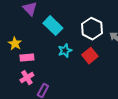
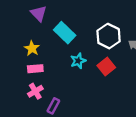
yellow star: (15, 44) -> (32, 48), moved

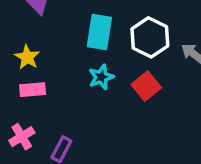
cyan rectangle: (65, 33) -> (99, 32), moved, turned 55
pink cross: (35, 91) -> (22, 137), moved

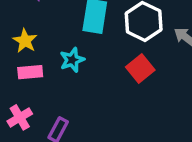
cyan star: (101, 77) -> (72, 60), moved

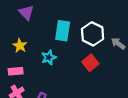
pink rectangle: (30, 72) -> (16, 71), moved

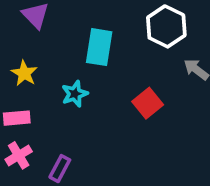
white hexagon: (93, 34) -> (166, 26), moved

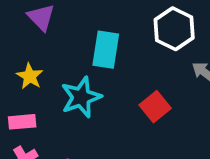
cyan star: (75, 94) -> (81, 97), size x1.5

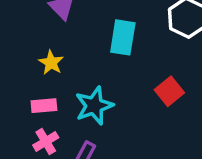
cyan star: (81, 97) -> (94, 106), moved

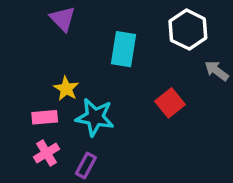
yellow star: (51, 63) -> (66, 89), moved
cyan star: (94, 106) -> (95, 117), turned 30

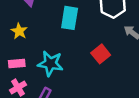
yellow star: (66, 89) -> (19, 31), moved

